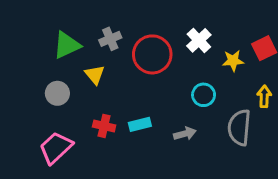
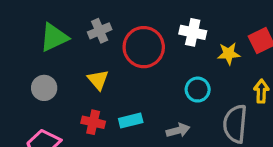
white cross: (199, 40) -> (193, 32), turned -35
yellow triangle: (95, 75) -> (98, 80), moved

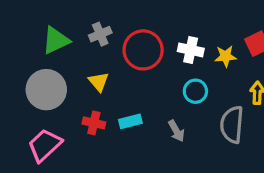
white cross: (193, 32) -> (191, 50), moved
gray circle: (44, 88) -> (46, 90), size x1.6
gray arrow: (178, 130) -> (176, 131), turned 75

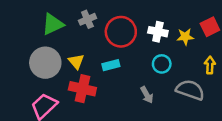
yellow triangle: (99, 82) -> (76, 61), moved
cyan rectangle: (130, 121) -> (111, 65), moved
red cross: (94, 123) -> (82, 89), size x1.5
gray semicircle: (232, 125) -> (190, 90), turned 104

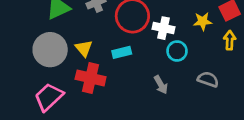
white cross: (158, 32) -> (163, 28), moved
yellow arrow: (210, 65) -> (230, 40), moved
gray semicircle: (190, 90) -> (208, 79), size x0.7

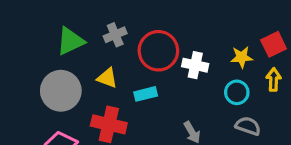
yellow triangle: (84, 48) -> (107, 78), moved, turned -30
cyan circle: (177, 51) -> (237, 92), moved

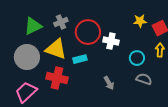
yellow star: (242, 57) -> (140, 21), moved
yellow triangle: (107, 78) -> (56, 49), size x1.6

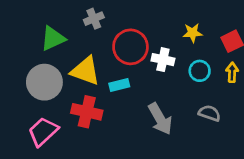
yellow star: (140, 21) -> (193, 33), moved
gray cross: (61, 22) -> (94, 19), moved
cyan circle: (137, 58) -> (200, 71), moved
gray arrow: (109, 83) -> (160, 119), size x1.6

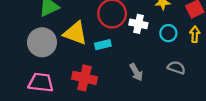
red cross: (87, 112) -> (84, 78), moved
gray arrow: (160, 119) -> (136, 72), size x0.7
pink trapezoid: (43, 132) -> (41, 83), turned 50

